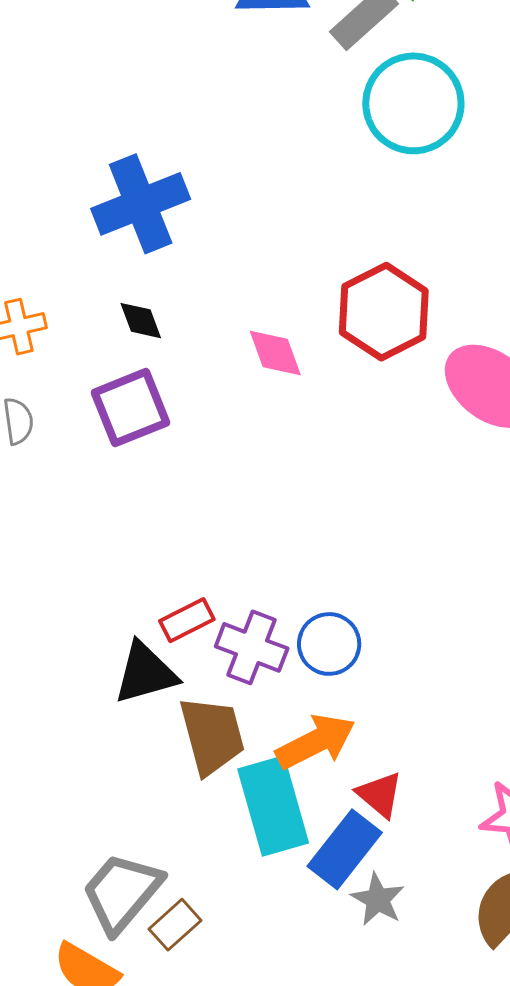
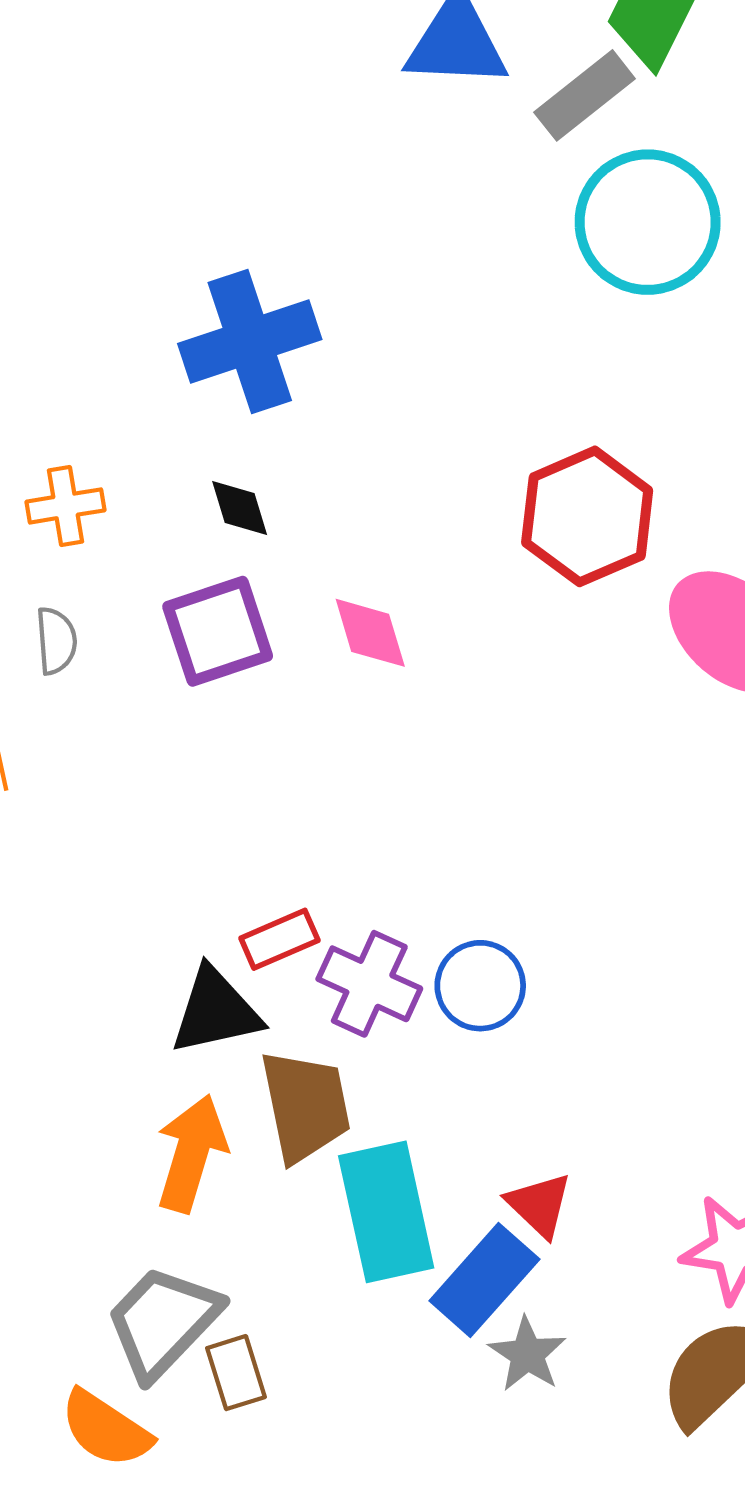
pink diamond: (275, 353) -> (370, 633), moved
orange arrow: (316, 742) -> (191, 1153), moved, turned -50
brown rectangle: (175, 925) -> (236, 1373), turned -69

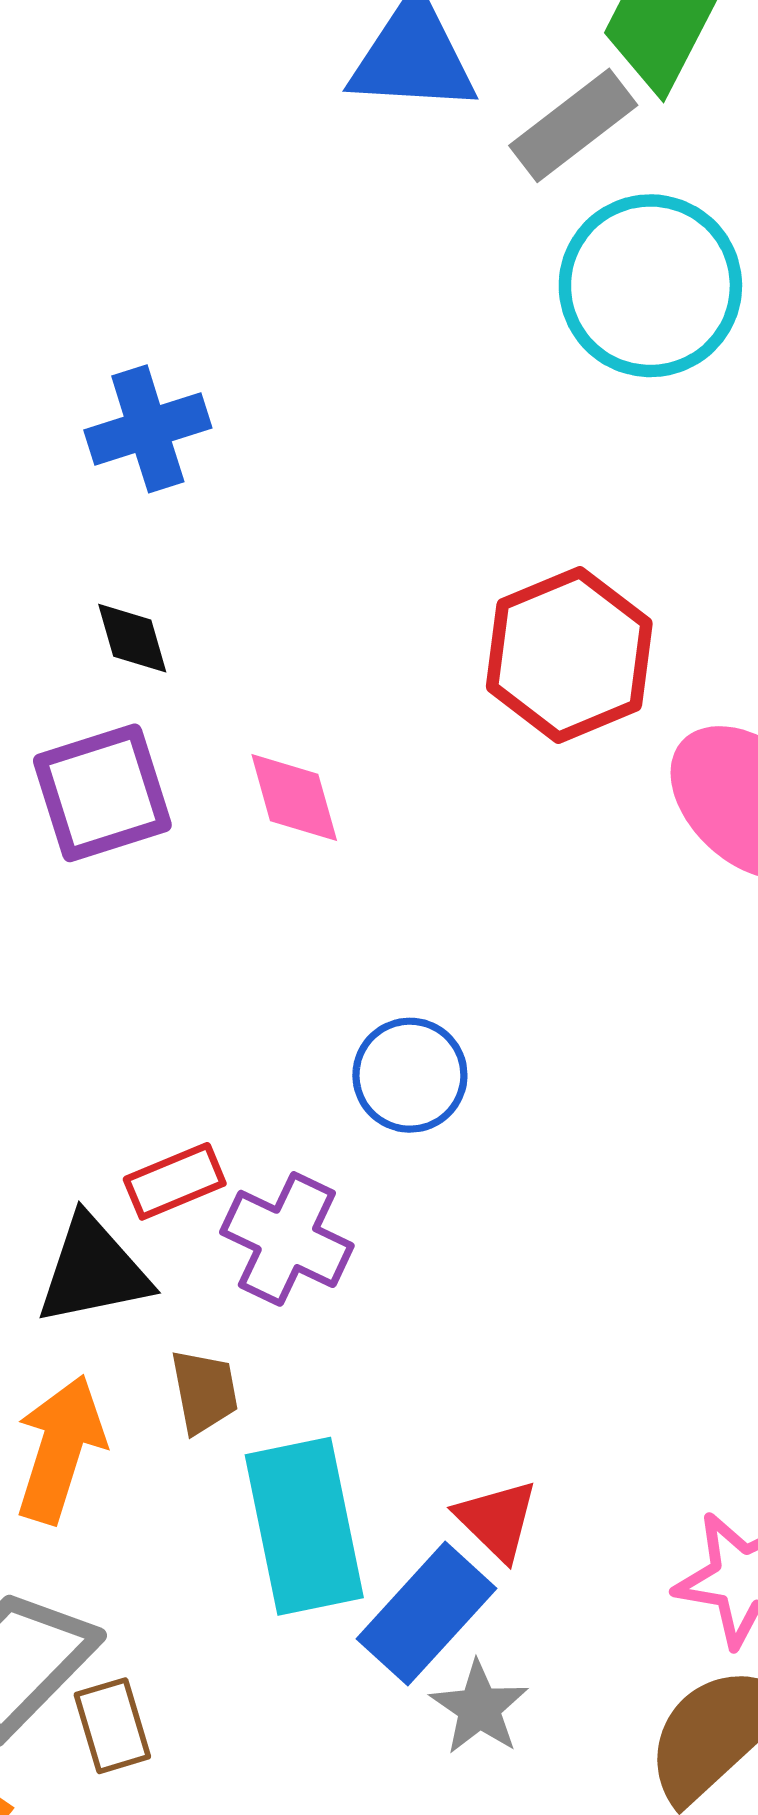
blue cross: (250, 342) -> (148, 429), size x0.7
blue circle: (480, 986) -> (410, 1075), moved
brown trapezoid: (305, 1106) -> (204, 1392), size x0.6

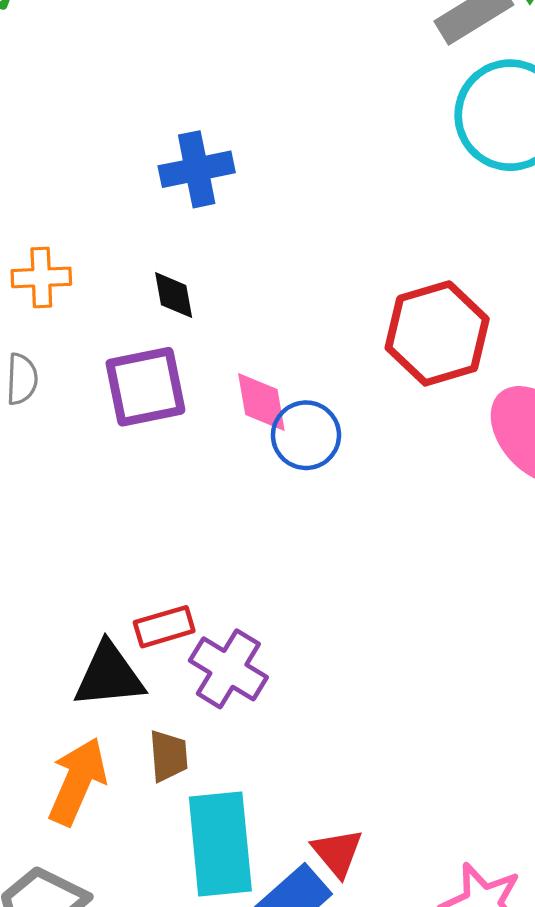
blue circle: (410, 1075) -> (306, 435), moved

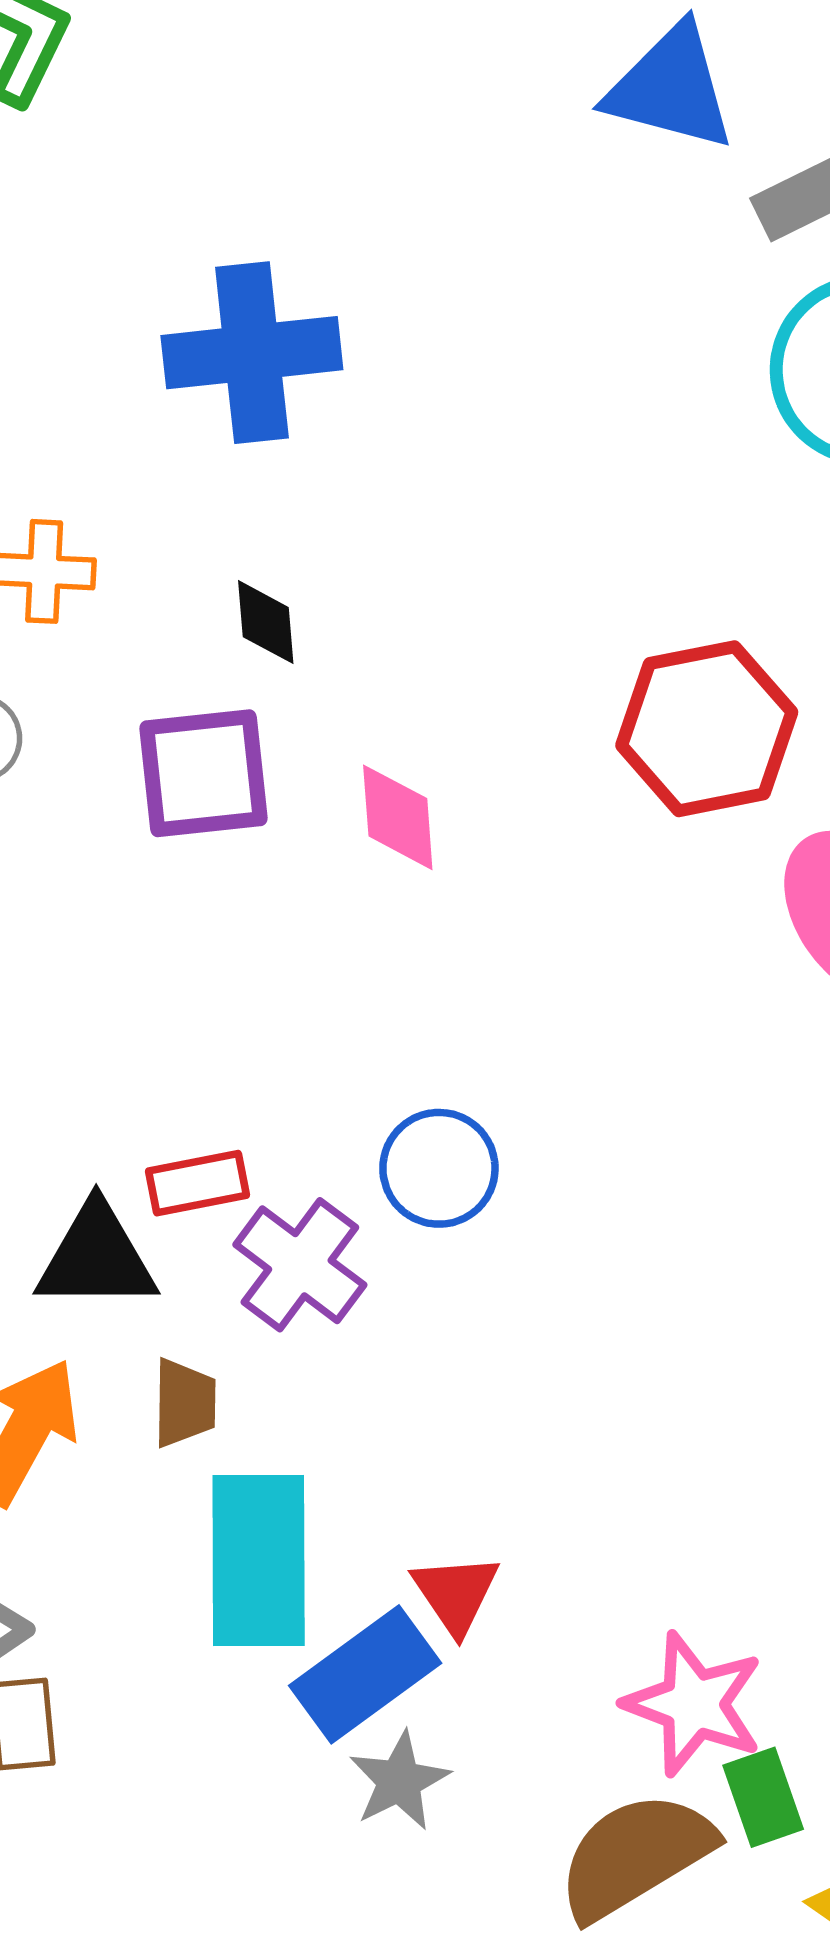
blue cross: (197, 169) -> (252, 353), moved, size x1.4
blue circle: (306, 435) -> (439, 1168), moved

